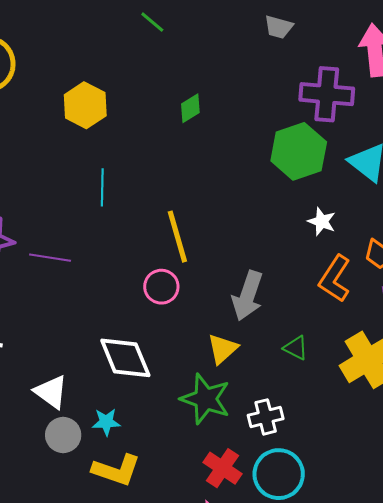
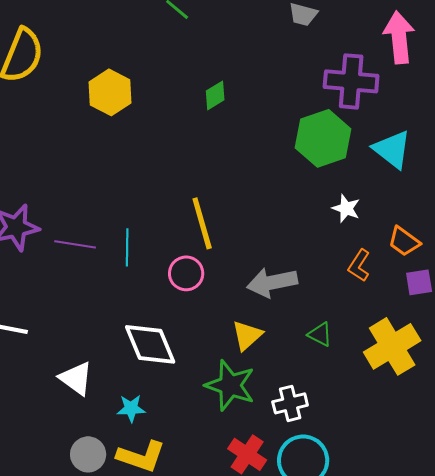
cyan line: (102, 187) -> (127, 247), moved
orange L-shape: (335, 279) -> (359, 265), size x0.7
gray arrow: (248, 296) -> (272, 282), turned 60
gray circle: (63, 435) -> (88, 454), moved

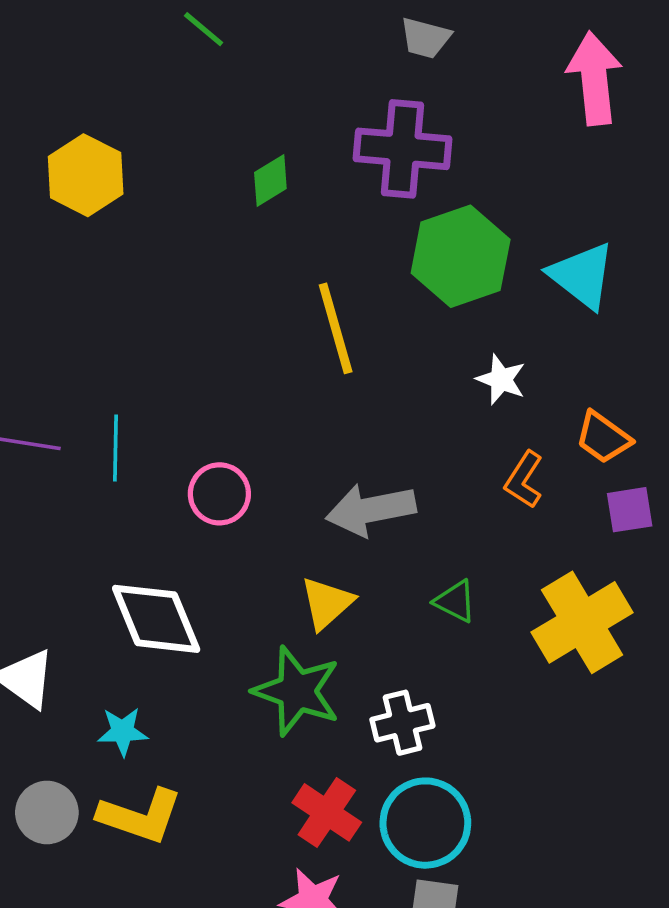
purple cross: (351, 81) -> (402, 149), moved
yellow line: (202, 223) -> (336, 328), moved

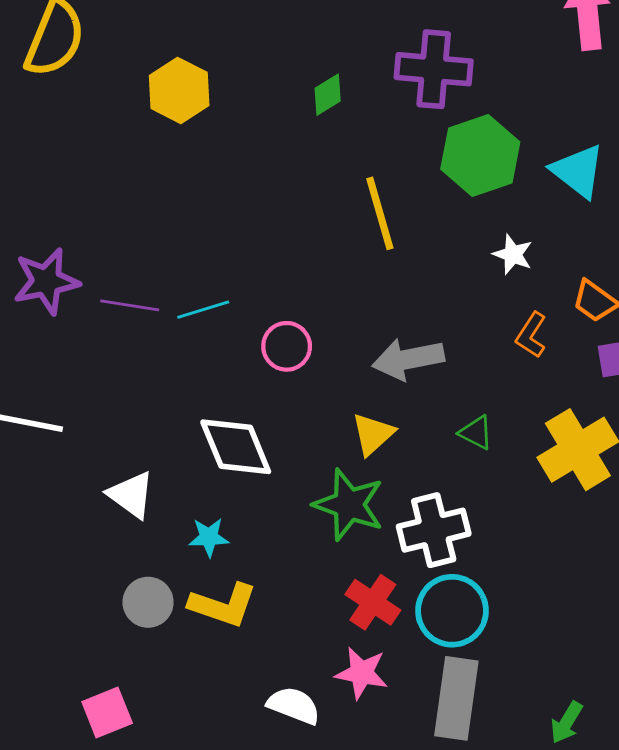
cyan line: (116, 448) -> (203, 310), turned 72
white cross: (402, 723) -> (434, 530), size x1.4

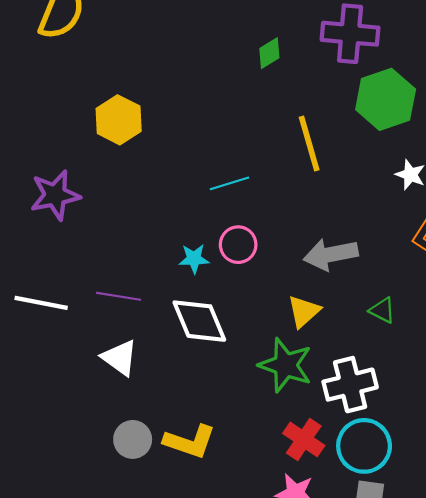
yellow hexagon: (179, 90) -> (119, 120), moved
purple line: (130, 305) -> (119, 296), moved
cyan line: (203, 310) -> (229, 183), moved
cyan star: (209, 537) -> (194, 259), moved

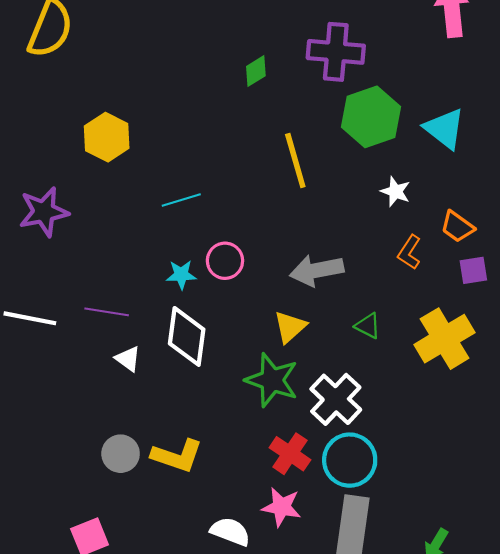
cyan line: (229, 183) -> (181, 200), moved
white diamond: (199, 321) -> (187, 336), turned 30
white triangle: (120, 358) -> (128, 359), moved, size x0.7
white cross: (350, 385) -> (336, 399), turned -33

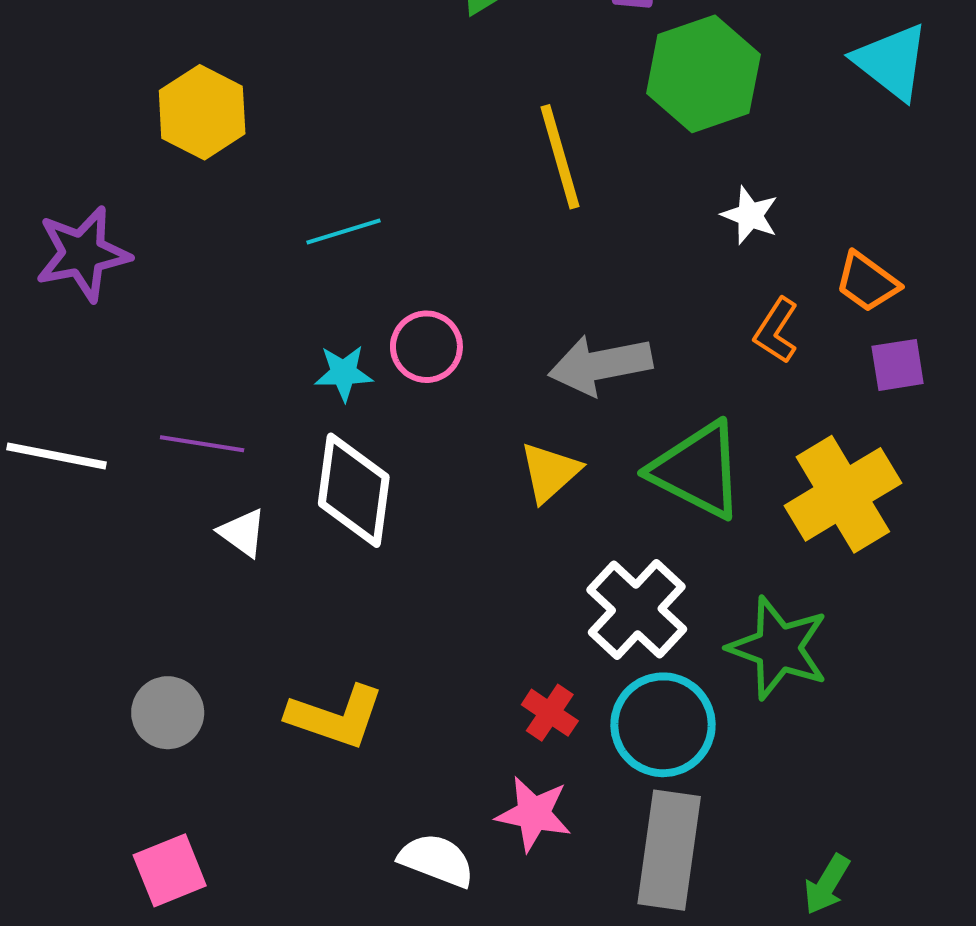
cyan triangle: (445, 129) -> (891, 62), moved
green triangle: (368, 326) -> (697, 470), size x2.0
green star: (272, 380) -> (778, 648), moved
gray circle: (121, 454) -> (168, 713), moved
red cross: (290, 454) -> (550, 713), size x0.7

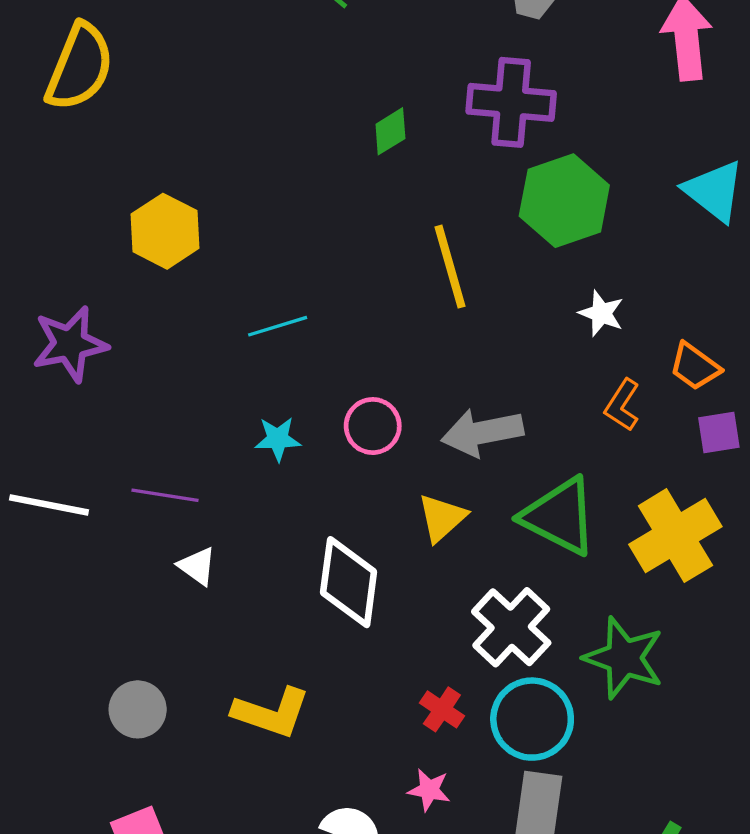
pink circle: (426, 347) -> (373, 426), moved
white diamond: (354, 490) -> (349, 582), moved
pink star: (534, 814) -> (429, 790), size x0.7

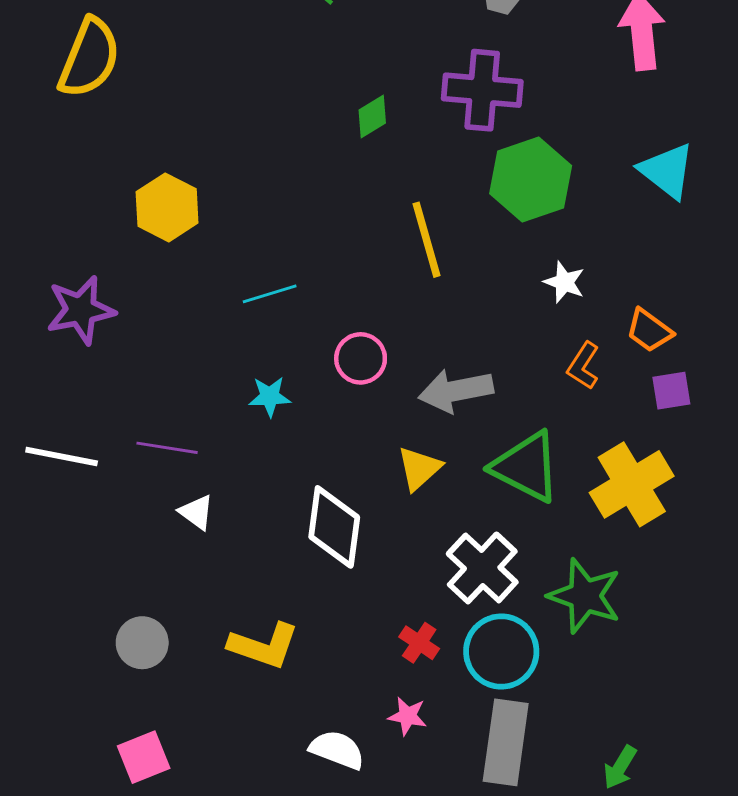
pink circle: (373, 426) -> (361, 358), moved

